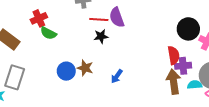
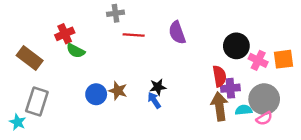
purple semicircle: (117, 17) -> (177, 33), moved
black star: (101, 36) -> (158, 87), moved
blue arrow: (117, 76) -> (154, 100), turned 112

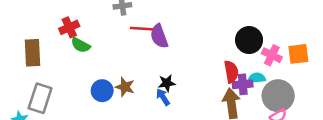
purple semicircle: (177, 33) -> (159, 36), moved
brown rectangle: (30, 58) -> (32, 53), turned 50
cyan semicircle: (244, 110) -> (257, 78), moved

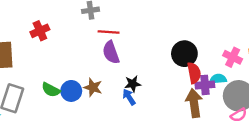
purple semicircle: (159, 36) -> (111, 52), moved
black circle: (249, 40) -> (184, 54), moved
green semicircle: (81, 45) -> (51, 90), moved

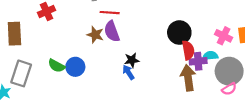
brown star: (93, 87) -> (95, 35), moved

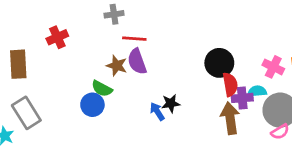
black star: (132, 60) -> (171, 103), moved
green semicircle: (57, 66) -> (102, 89), moved
gray rectangle: (21, 73) -> (26, 113), turned -50

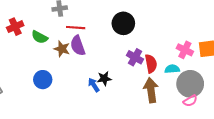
black circle: (219, 63) -> (123, 23), moved
green semicircle: (102, 89) -> (40, 37), moved
purple cross: (242, 98) -> (135, 57), moved, turned 35

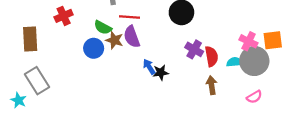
green semicircle: (40, 37) -> (103, 27), moved
blue circle: (43, 80) -> (94, 48), moved
gray circle: (190, 84) -> (254, 61), moved
blue arrow: (94, 85) -> (149, 67), moved
brown arrow: (151, 90) -> (212, 85), size x0.7

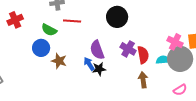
purple semicircle: (132, 37) -> (97, 50), moved
brown star: (114, 40) -> (59, 61), moved

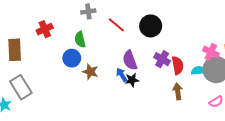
red line: (72, 21) -> (116, 25), moved, turned 36
green semicircle: (49, 30) -> (80, 39), turned 49

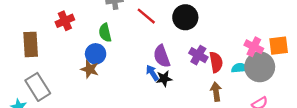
brown star: (90, 72) -> (90, 69), moved

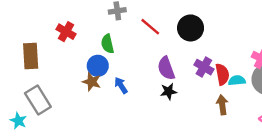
red cross: (65, 21) -> (66, 32), turned -36
cyan semicircle: (240, 68) -> (237, 80), moved
blue arrow: (152, 73) -> (121, 85), moved

